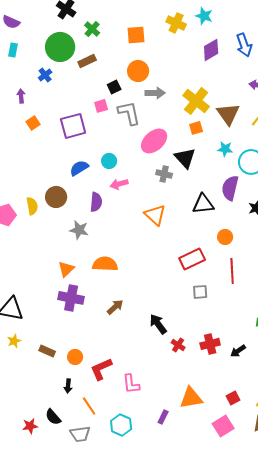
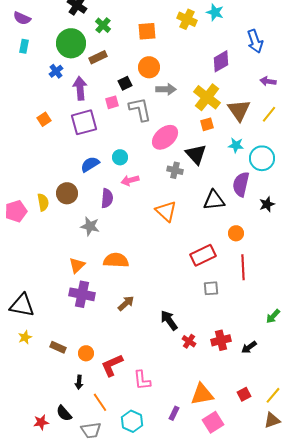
purple diamond: (211, 50) -> (221, 61), moved
purple arrow: (21, 96) -> (80, 88), moved, size x1.6
pink square: (223, 426) -> (213, 422), moved

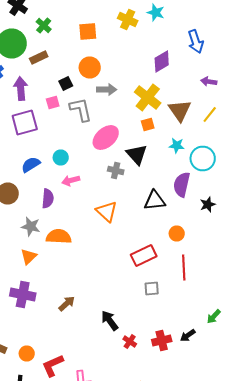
orange semicircle: (116, 260) -> (59, 236), moved
orange triangle: (77, 265) -> (29, 256), moved
black arrow: (249, 347) -> (188, 336), moved

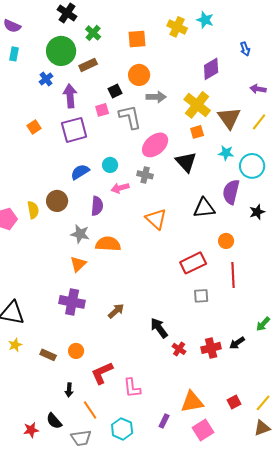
blue arrow: (196, 42) -> (245, 49), size x0.6
gray cross: (116, 170) -> (145, 175), moved
orange circle: (27, 354) -> (76, 351), moved

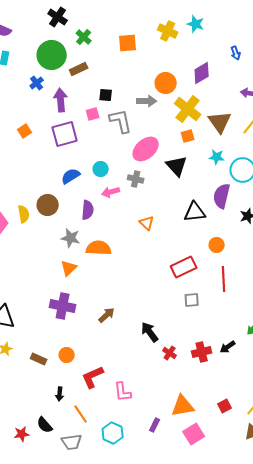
orange circle: (139, 75) -> (166, 83), moved
black square: (115, 91) -> (106, 95), turned 32
orange triangle: (156, 219) -> (147, 223), size x0.7

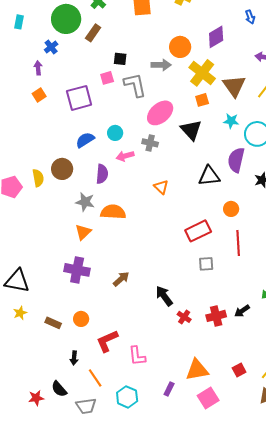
brown rectangle: (79, 69) -> (93, 33), turned -30
purple arrow: (61, 100) -> (38, 68), moved, size x0.6

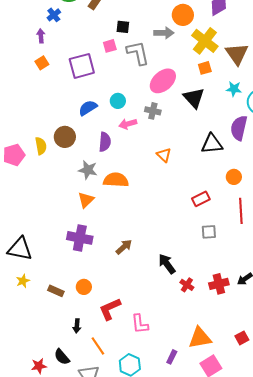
red rectangle: (198, 231) -> (201, 199), size x0.7

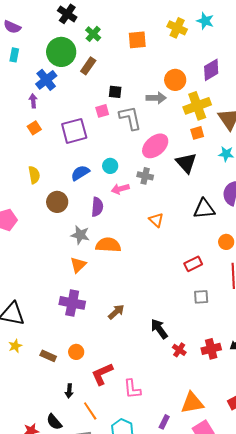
blue cross: (54, 15) -> (46, 80), size x1.5
yellow cross: (205, 41) -> (197, 106), turned 32
yellow semicircle: (41, 146) -> (34, 175), moved

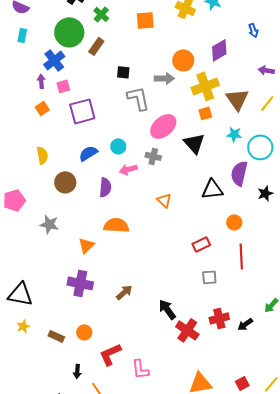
pink square: (102, 111) -> (63, 86), moved
gray star: (80, 235) -> (49, 224), moved
red cross: (211, 349) -> (219, 318), moved
red cross: (179, 350) -> (187, 330), size x1.6

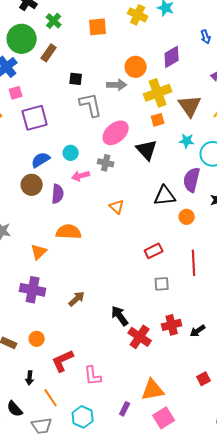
brown circle: (65, 182) -> (32, 185), moved
orange circle: (234, 222) -> (187, 217), moved
red square: (242, 383) -> (204, 379), moved

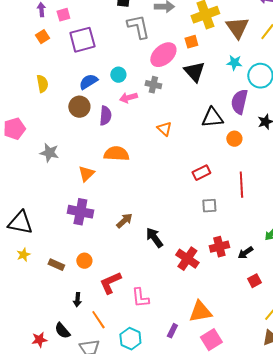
orange square: (158, 120) -> (191, 42), moved
black arrow: (120, 316) -> (154, 238), moved
red square: (204, 379) -> (254, 281), moved

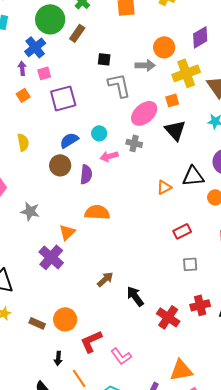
orange triangle: (164, 129) -> (164, 187), moved, turned 49
purple cross: (80, 212) -> (51, 257), moved, turned 30
orange circle: (84, 261) -> (65, 319), size x1.5
pink L-shape: (140, 298) -> (121, 356), turned -30

